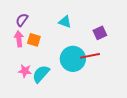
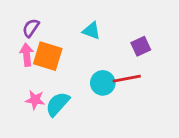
orange square: (34, 40) -> (48, 56), size x1.5
cyan circle: (73, 59) -> (103, 83), size x0.7

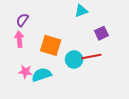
cyan triangle: (91, 31) -> (81, 11), moved, turned -40
orange square: (48, 56) -> (51, 45), moved
cyan semicircle: (58, 104) -> (42, 75), turned 30

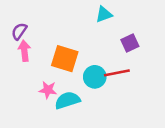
purple semicircle: (22, 20) -> (19, 31), moved
pink star: (25, 72) -> (48, 90), moved
cyan semicircle: (42, 75) -> (67, 100), moved

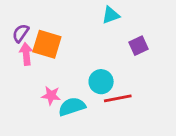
orange square: (65, 59) -> (47, 44), moved
red line: (117, 73) -> (118, 98), moved

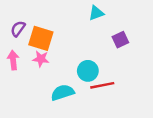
pink arrow: (26, 54) -> (13, 60), moved
pink star: (51, 96) -> (41, 59), moved

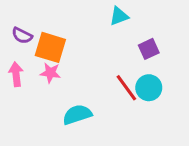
purple semicircle: (18, 29) -> (22, 36), turned -98
cyan circle: (88, 71) -> (149, 88), moved
red line: (102, 85) -> (126, 88), moved, turned 65

